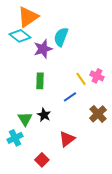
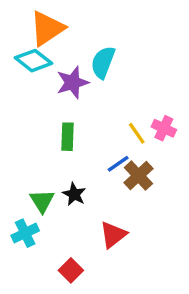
brown cross: (98, 114) -> (138, 176), moved

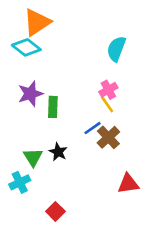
cyan semicircle: (103, 62) -> (116, 49), moved
purple star: (72, 83) -> (30, 94), moved
pink cross: (164, 128) -> (108, 90), moved, turned 36
red triangle: (113, 235) -> (128, 184), moved, turned 30

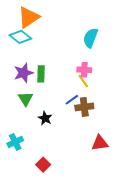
pink cross: (108, 90) -> (84, 70), turned 32
green rectangle: (53, 107) -> (41, 74), moved
brown cross: (108, 137) -> (84, 107), turned 36
green triangle: (33, 157) -> (26, 99), moved

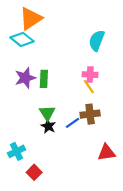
green triangle: (26, 99) -> (47, 113), moved
blue line: (72, 100) -> (72, 123), moved
red square: (43, 165) -> (34, 172), moved

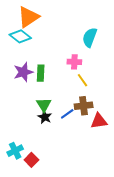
pink cross: (90, 75) -> (74, 62), moved
cyan cross: (16, 151) -> (15, 151), moved
red triangle: (107, 152) -> (99, 121), moved

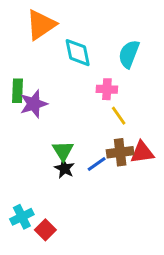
cyan diamond: (20, 36) -> (78, 53), moved, turned 40
green rectangle: (41, 73) -> (17, 91), moved
red triangle: (99, 121) -> (142, 152), moved

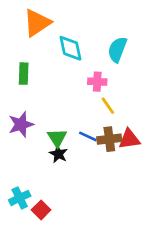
green rectangle: (17, 91) -> (24, 74), moved
purple star: (34, 104) -> (21, 124), moved
blue line: (97, 164) -> (88, 136), moved, turned 60

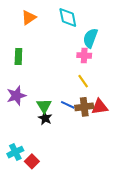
orange triangle: (37, 23) -> (29, 17), size x0.7
cyan diamond: (70, 48) -> (68, 17), moved
pink cross: (97, 82) -> (84, 55), moved

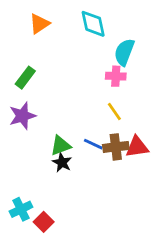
green rectangle: (18, 57) -> (25, 78), turned 35
purple star: (16, 96) -> (22, 116), moved
green triangle: (44, 106) -> (61, 146), turned 42

